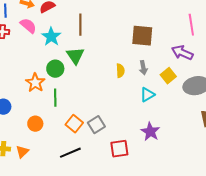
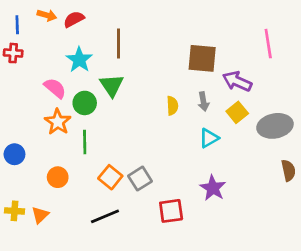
pink semicircle: (28, 26) -> (55, 88), moved
purple arrow: (182, 53) -> (237, 81), moved

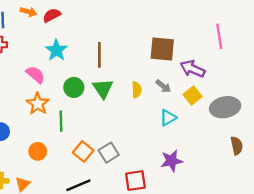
brown line: (118, 44) -> (99, 55), moved
green triangle: (112, 85) -> (103, 89), moved
gray arrow: (203, 102) -> (163, 86), turned -42
green circle: (85, 103) -> (74, 87), moved
purple star: (213, 188) -> (172, 161), turned 30

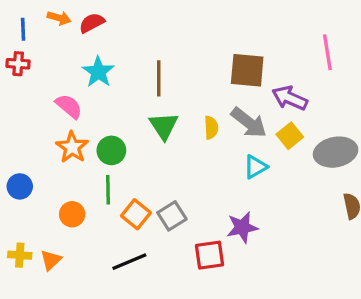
gray arrow: (163, 86) -> (249, 123), size x1.6
green circle: (74, 87) -> (111, 150), moved
green line: (61, 121) -> (108, 190), moved
purple star: (172, 161) -> (242, 227), moved

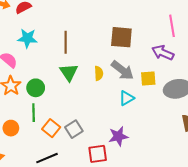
cyan star: (98, 72) -> (27, 38), turned -30
purple arrow: (290, 98) -> (163, 53), moved
yellow square: (290, 136) -> (148, 79), turned 35

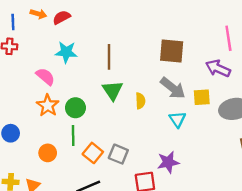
yellow semicircle: (99, 73) -> (140, 101), moved
cyan triangle: (127, 98) -> (177, 119), turned -35
gray square: (74, 129) -> (118, 154), turned -36

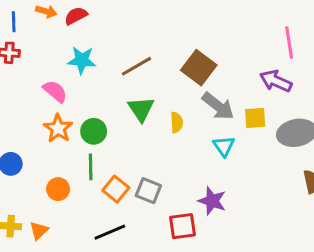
brown square: (172, 51) -> (199, 68), moved, turned 32
brown line: (109, 57) -> (137, 66), turned 60
purple star: (168, 162) -> (212, 201), turned 30

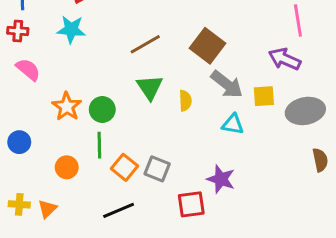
cyan star: (82, 60) -> (71, 29), moved
pink semicircle: (55, 91) -> (28, 69), moved
cyan triangle: (224, 146) -> (233, 124), turned -45

